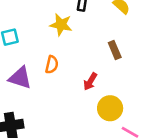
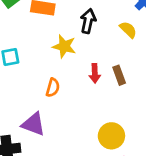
purple triangle: (20, 78) -> (33, 124), moved
red arrow: (90, 82) -> (95, 73), moved, turned -36

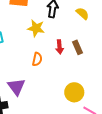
orange semicircle: (53, 88) -> (37, 59), moved
purple triangle: (33, 124) -> (16, 87), turned 36

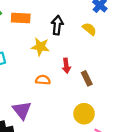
brown rectangle: (78, 47) -> (87, 78), moved
orange semicircle: (37, 59) -> (43, 80), turned -96

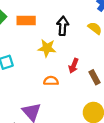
red arrow: (66, 66) -> (74, 66), turned 32

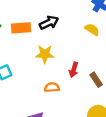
black arrow: (63, 26) -> (49, 23), moved, turned 66

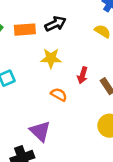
orange semicircle: (52, 87) -> (59, 95), turned 32

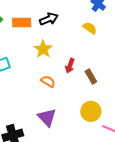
yellow star: (51, 58) -> (43, 49), turned 30
purple triangle: (40, 131) -> (47, 117), moved

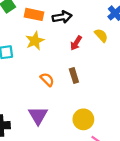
yellow star: (43, 49) -> (35, 41), moved
red arrow: (70, 66) -> (76, 43), moved
brown rectangle: (91, 77) -> (74, 75), moved

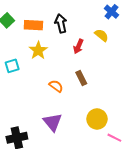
black arrow: (62, 17) -> (61, 23), turned -84

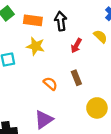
yellow star: (38, 50) -> (36, 46), turned -30
yellow circle: (97, 119) -> (97, 108), moved
purple triangle: (53, 122) -> (44, 120), turned 30

